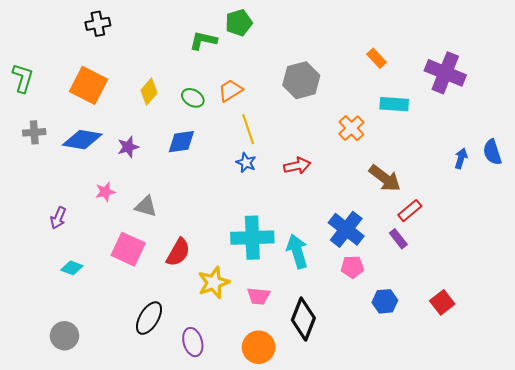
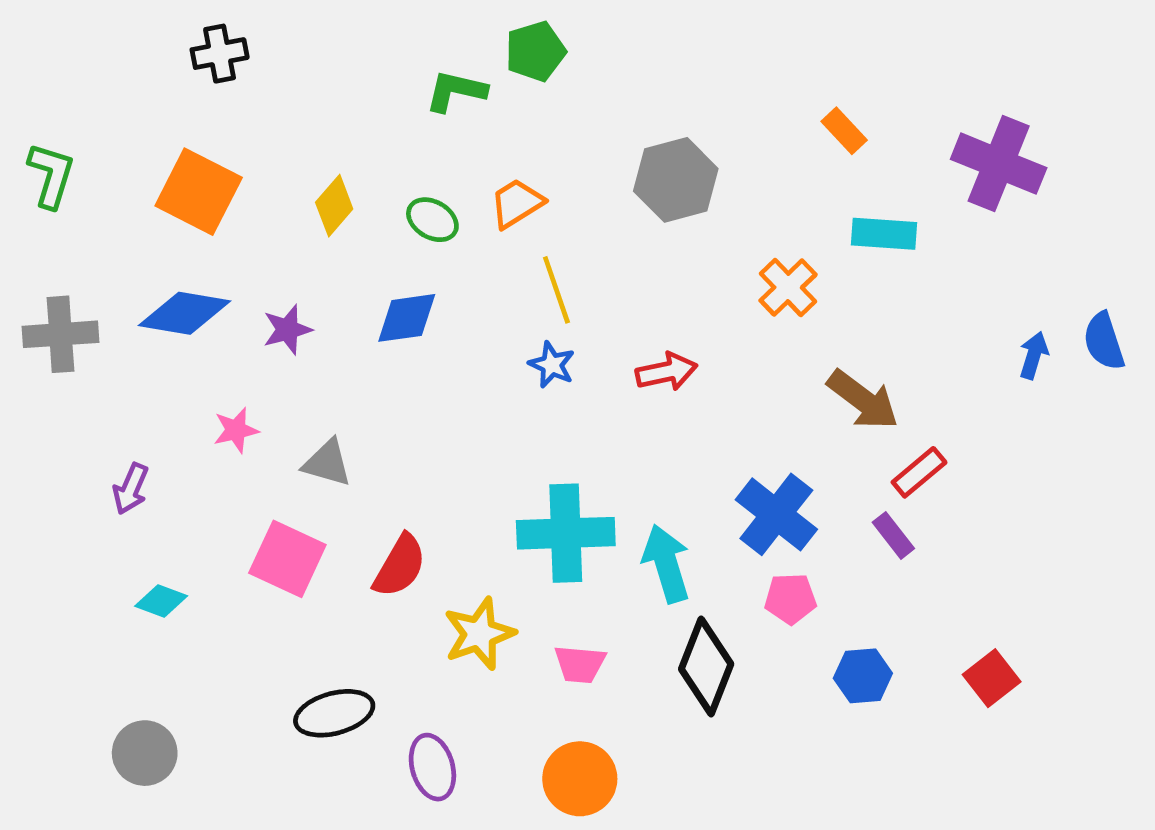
gray cross: (34, 132) -> (60, 334), moved, size x1.4
black ellipse: (149, 318) -> (334, 713), turned 44
black diamond: (303, 319) -> (706, 666), moved

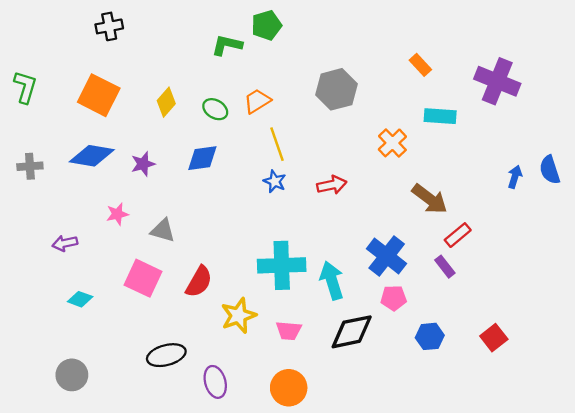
gray cross: (60, 334) -> (30, 166), size x0.7
purple arrow: (131, 489) -> (65, 243), turned 55
black diamond: (706, 666) -> (352, 332), turned 57

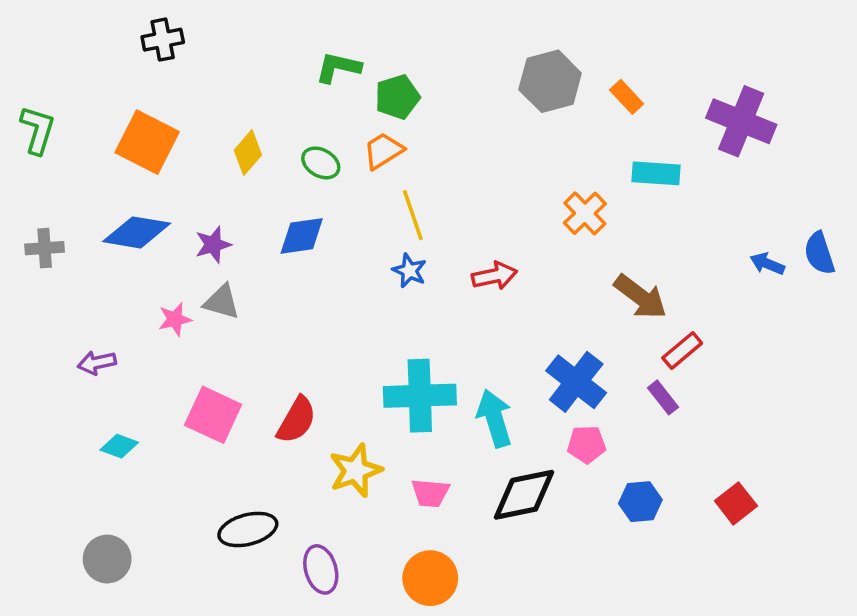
green pentagon: (267, 25) -> (397, 97), moved
gray hexagon: (336, 89) -> (550, 81), moved
blue arrow: (515, 177) -> (767, 264), turned -85
gray triangle: (163, 230) -> (222, 302), moved

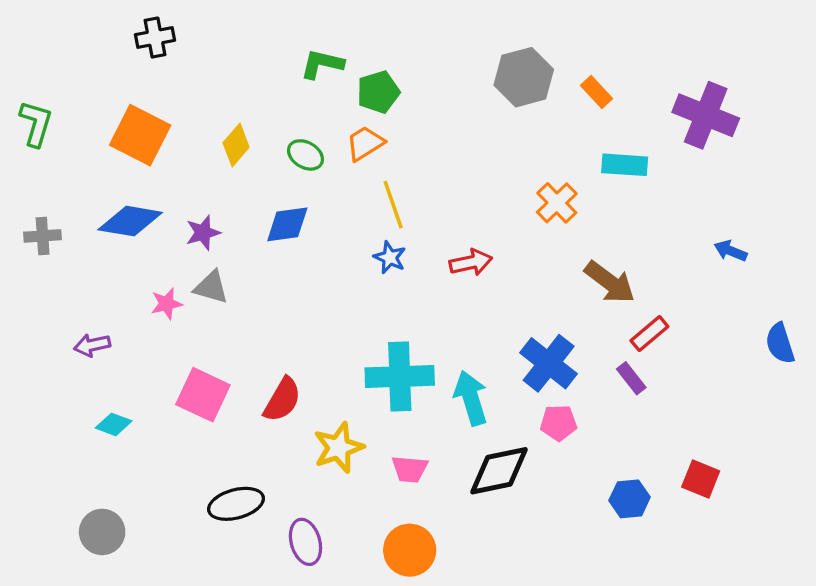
blue semicircle: (819, 253) -> (780, 343), moved
blue hexagon: (640, 502) -> (630, 499), moved
red square: (736, 503) -> (701, 479), turned -30

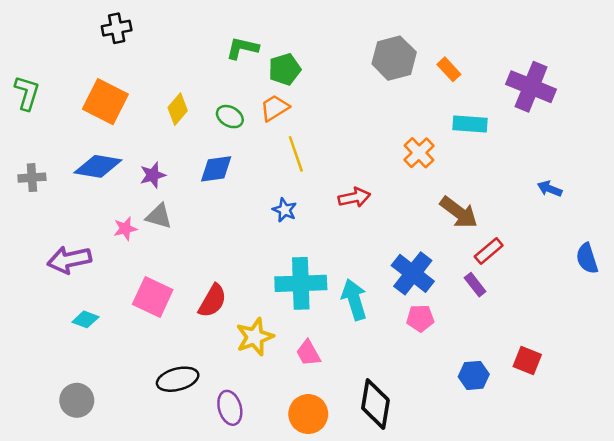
blue star: (390, 257) -> (285, 210), moved
purple arrow: (92, 345) -> (69, 260), size x1.6
pink trapezoid: (410, 469) -> (308, 353), turned 56
black diamond: (499, 471) -> (375, 404), moved, turned -69

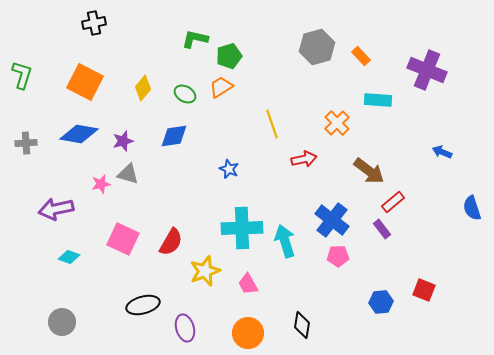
yellow line: (296, 154) -> (272, 124), moved
red arrow: (354, 197) -> (304, 159), moved
black diamond: (375, 404) -> (302, 325), size x0.7

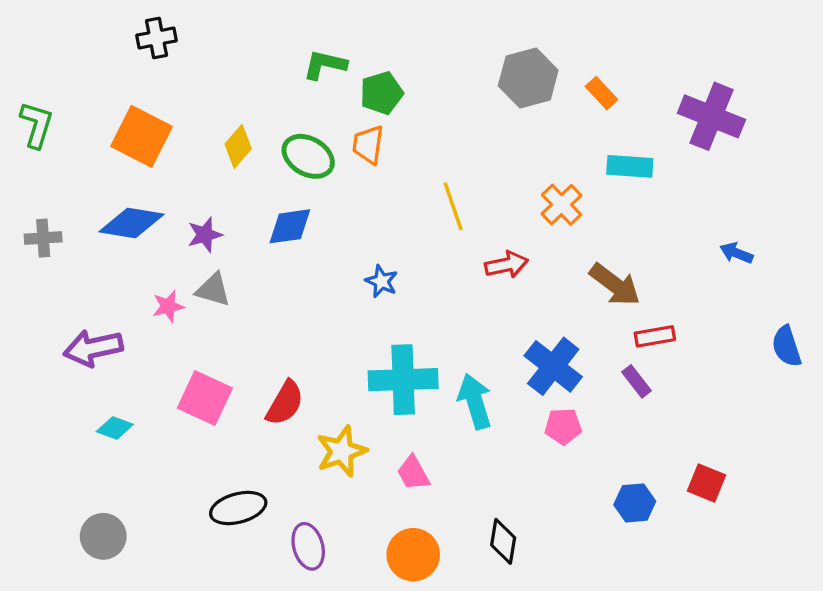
orange trapezoid: (221, 87) -> (368, 145), turned -50
green ellipse: (185, 94) -> (308, 156), size x1.4
red rectangle: (393, 202) -> (655, 336), turned 30

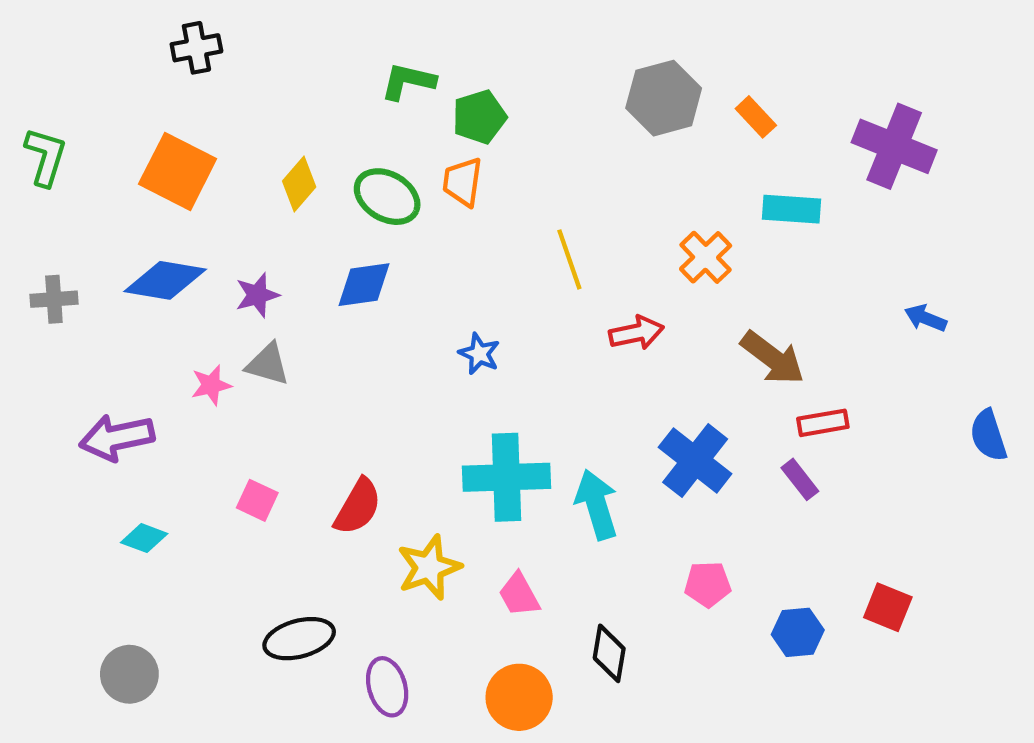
pink square: (205, 398) -> (257, 500), size x0.6
pink pentagon: (563, 426) -> (708, 584), moved
black diamond: (503, 541) -> (609, 653), moved

